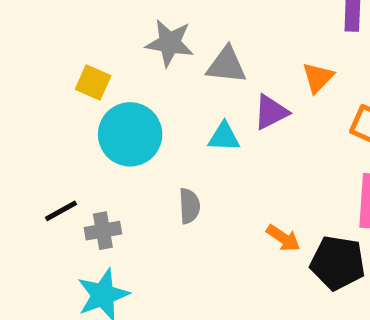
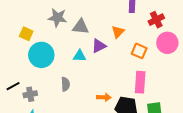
orange arrow: (283, 238) -> (104, 97), turned -32

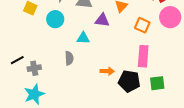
purple triangle: (99, 46) -> (102, 20), turned 35
cyan circle: (41, 55) -> (55, 19), moved, size x0.7
cyan triangle: (80, 56) -> (83, 38), moved

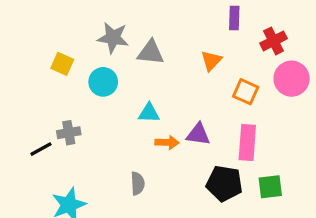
purple triangle: (102, 20) -> (198, 134), moved
gray semicircle: (69, 58) -> (138, 183), moved
gray cross: (34, 68) -> (69, 133), moved
orange arrow: (107, 71) -> (167, 142), moved

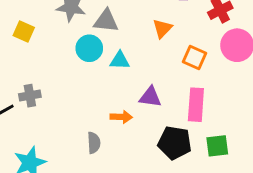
cyan circle: (103, 82) -> (89, 48), moved
cyan triangle: (149, 113) -> (120, 60), moved
orange arrow: (167, 142) -> (121, 117), moved

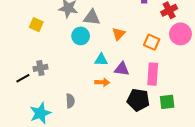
orange triangle: (162, 28) -> (119, 34), moved
cyan triangle: (120, 60) -> (101, 60), moved
gray semicircle: (94, 143) -> (70, 101), moved

